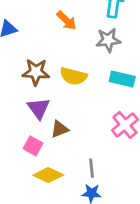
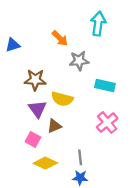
gray star: (108, 40) -> (79, 61), moved
yellow semicircle: (73, 76) -> (62, 99), moved

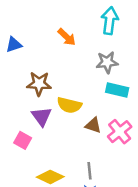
gray star: (79, 61) -> (107, 62), moved
brown triangle: (54, 126) -> (93, 125), moved, turned 40
pink square: (33, 139) -> (23, 140), moved

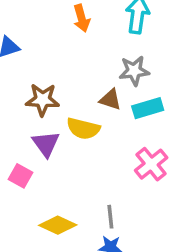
orange arrow: (67, 37) -> (82, 18), moved, turned 30
cyan rectangle: (117, 90) -> (148, 108), turned -30
brown triangle: (93, 125) -> (110, 100), moved

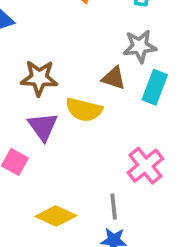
cyan rectangle: (148, 108) -> (155, 87), turned -52
pink cross: (151, 164) -> (145, 166), moved

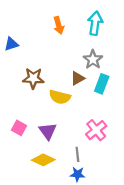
gray star: (140, 46) -> (93, 60), turned -30
brown triangle: (114, 78) -> (77, 78), turned -48
purple triangle: (43, 126) -> (48, 131), moved

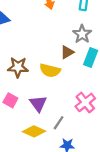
brown star: (33, 78) -> (18, 67), moved
gray line: (77, 154) -> (59, 123), moved, turned 40

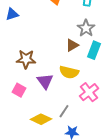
yellow semicircle: (50, 70) -> (69, 72), moved
purple triangle: (38, 104) -> (45, 81), moved

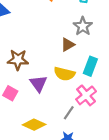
cyan rectangle: (94, 50) -> (90, 66), moved
gray line: (64, 111) -> (69, 113), moved

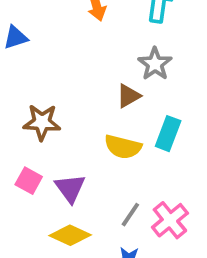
purple triangle: (38, 84) -> (70, 188), moved
pink cross: (86, 95) -> (170, 220), moved

